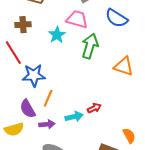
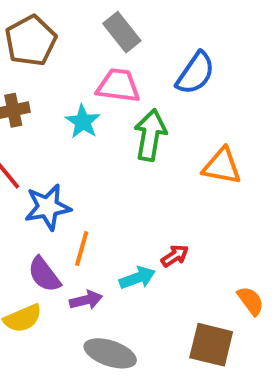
blue semicircle: (117, 18) -> (195, 73), turned -80

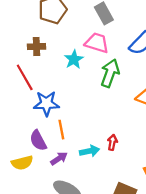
orange line: (82, 248) -> (61, 130), turned -36
red arrow: (175, 256) -> (112, 142), turned -56
purple arrow: (86, 300) -> (59, 159), turned -30

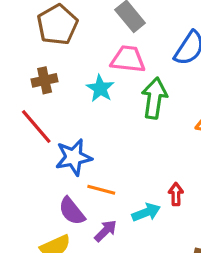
orange line: (61, 130) -> (101, 190), turned -54

